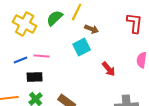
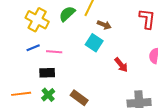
cyan square: (82, 47) -> (94, 43), turned -30
blue line: (21, 60) -> (33, 48), moved

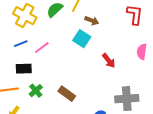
pink line: (54, 52) -> (42, 48), turned -42
black rectangle: (47, 73) -> (24, 69), moved

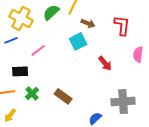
red L-shape: (135, 15) -> (122, 25), moved
cyan square: (82, 39) -> (78, 41), turned 30
blue line: (21, 44) -> (11, 40), moved

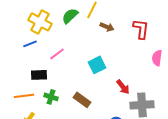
cyan square: (78, 41) -> (97, 65), moved
red arrow: (105, 63) -> (123, 87), moved
green cross: (32, 93) -> (51, 97), turned -32

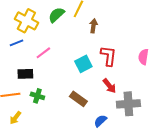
brown arrow: (107, 27) -> (93, 26), turned -104
red L-shape: (141, 29) -> (108, 56), moved
brown rectangle: (82, 100) -> (78, 99), moved

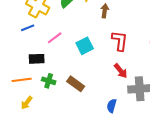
cyan square: (83, 64) -> (85, 46), moved
brown rectangle: (78, 99) -> (76, 84), moved
blue semicircle: (100, 121) -> (112, 106), turned -32

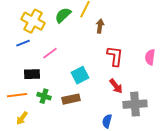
cyan square: (85, 46) -> (80, 75), moved
brown rectangle: (76, 84) -> (71, 99), turned -48

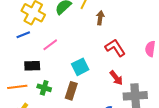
red L-shape: (115, 56) -> (115, 48), turned -40
brown rectangle: (71, 99) -> (71, 91), turned -60

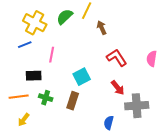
brown arrow: (100, 18) -> (102, 28), turned -32
pink line: (50, 45) -> (52, 55), turned -42

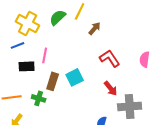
brown arrow: (102, 28) -> (95, 28), turned 64
black rectangle: (34, 76) -> (27, 66), moved
brown rectangle: (73, 101) -> (53, 81), moved

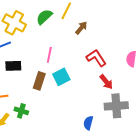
pink line: (45, 55) -> (49, 55), moved
red arrow: (111, 88) -> (106, 82), moved
green cross: (39, 98) -> (21, 111), moved

